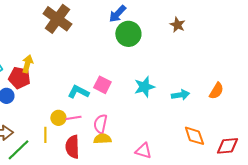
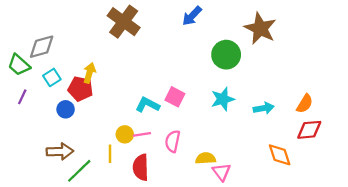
brown star: (177, 25) -> (260, 28), size x1.8
green circle: (128, 34) -> (226, 55), moved
yellow semicircle: (102, 139) -> (206, 158), moved
red diamond: (227, 146) -> (309, 130), moved
pink triangle: (143, 151) -> (222, 172), turned 36

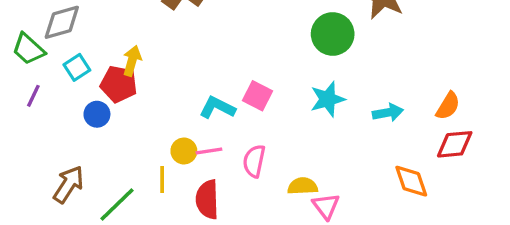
brown arrow: (60, 151) -> (69, 184), moved, turned -55

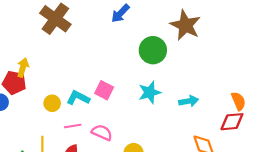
orange semicircle: (448, 106) -> (238, 101), moved, turned -54
yellow circle: (184, 151) -> (52, 103), moved
pink semicircle: (254, 161) -> (102, 133), turned 102

